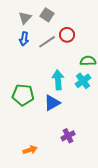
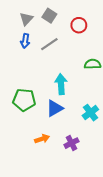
red circle: (67, 35) -> (79, 25), moved
cyan cross: (83, 81) -> (90, 113), moved
orange arrow: (30, 150) -> (42, 139), moved

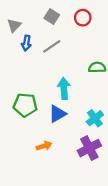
gray triangle: (26, 19) -> (14, 25), moved
red circle: (79, 25) -> (83, 18), moved
purple cross: (71, 143) -> (89, 148), moved, size x1.5

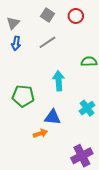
blue arrow: (26, 43) -> (16, 43), moved
blue triangle: (57, 114) -> (53, 117), moved, turned 36
purple cross: (89, 148) -> (82, 156), moved

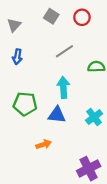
gray line: (47, 42) -> (64, 51), moved
blue arrow: (16, 43) -> (17, 57), moved
blue triangle: (53, 117) -> (57, 115), moved

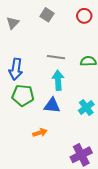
red circle: (82, 17) -> (84, 16), moved
gray line: (64, 51) -> (56, 57), moved, turned 42
blue arrow: (17, 57) -> (16, 69), moved, size x1.5

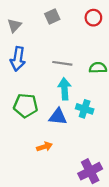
gray square: (47, 15) -> (52, 17), turned 32
blue arrow: (16, 69) -> (18, 59), moved
cyan cross: (86, 107) -> (85, 109), moved, turned -35

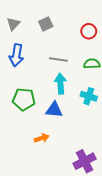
gray square: (52, 17) -> (46, 24), moved
red circle: (93, 18) -> (89, 31), moved
cyan cross: (85, 109) -> (89, 96), moved

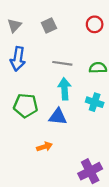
red circle: (89, 31) -> (95, 24), moved

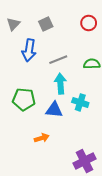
blue arrow: (18, 59) -> (29, 50), moved
gray line: (62, 63) -> (58, 60), turned -30
cyan cross: (95, 102) -> (80, 102), moved

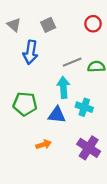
gray triangle: (13, 24) -> (14, 25), turned -32
gray line: (58, 60) -> (72, 62), moved
purple cross: (84, 161) -> (89, 148), moved, turned -30

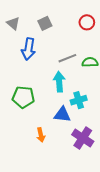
cyan cross: (84, 107) -> (79, 100), turned -35
blue triangle: (57, 115) -> (62, 114), moved
orange arrow: (44, 145) -> (41, 135), turned 96

